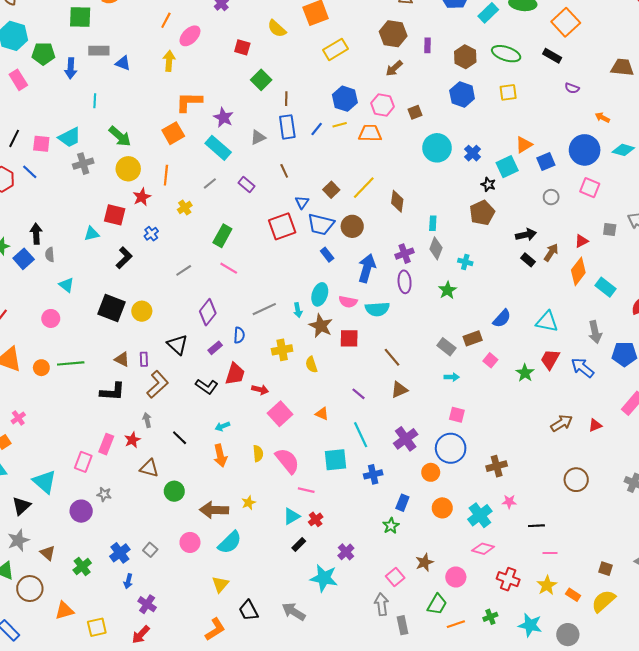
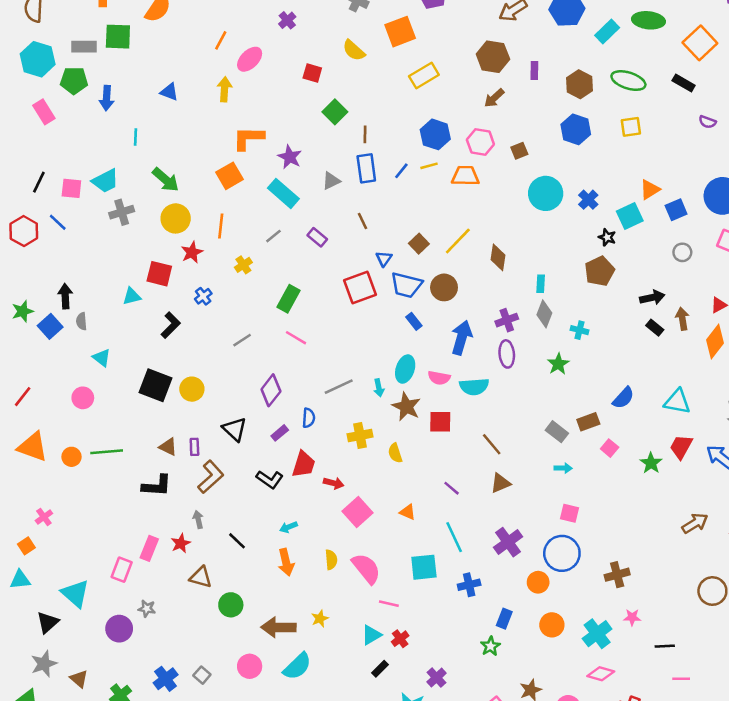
gray rectangle: (99, 51) -> (84, 47), moved
brown arrow: (551, 253) -> (682, 319), turned -42

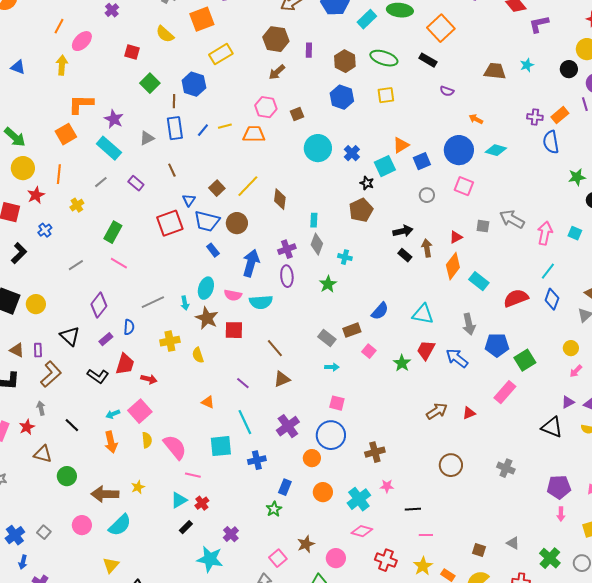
blue hexagon: (435, 134) -> (194, 84), moved
pink square: (357, 512) -> (140, 411), moved

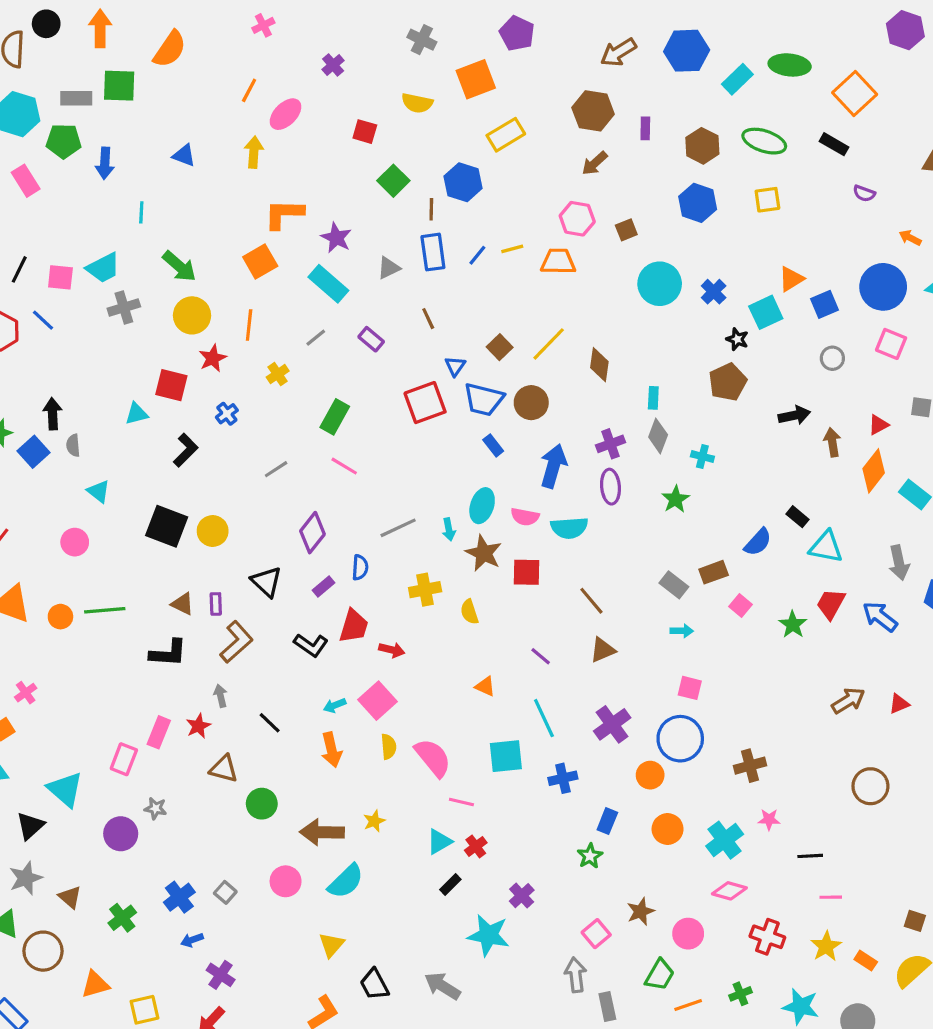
yellow semicircle: (165, 34) -> (417, 103), turned -30
black rectangle: (405, 255) -> (798, 517), moved
blue arrow: (23, 562) -> (192, 940), turned 56

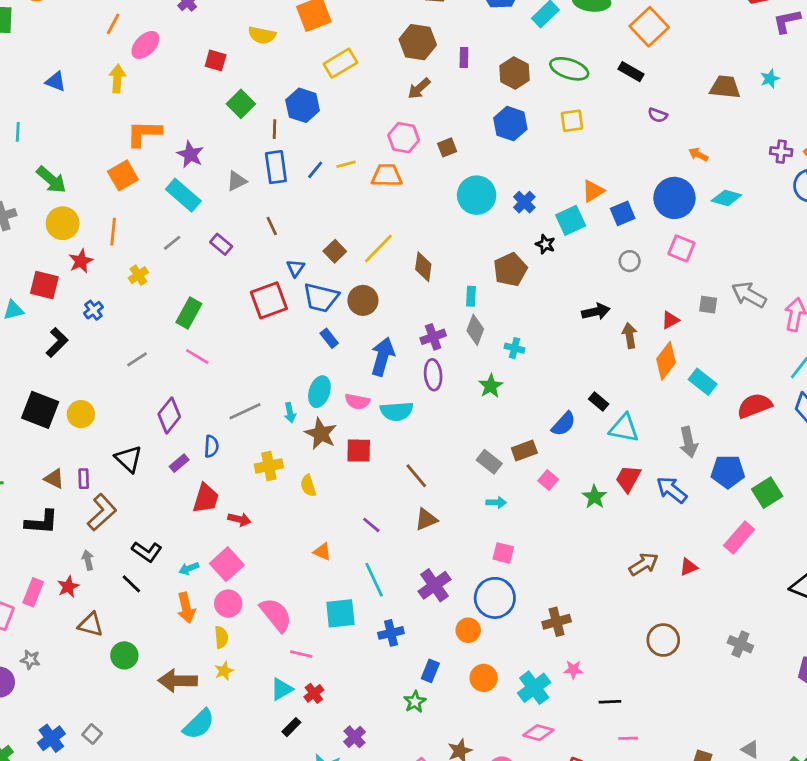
brown pentagon: (728, 382) -> (510, 270), moved
black L-shape: (311, 645) -> (147, 552), moved
yellow semicircle: (389, 747) -> (221, 637), moved
pink circle: (286, 881) -> (228, 604), moved

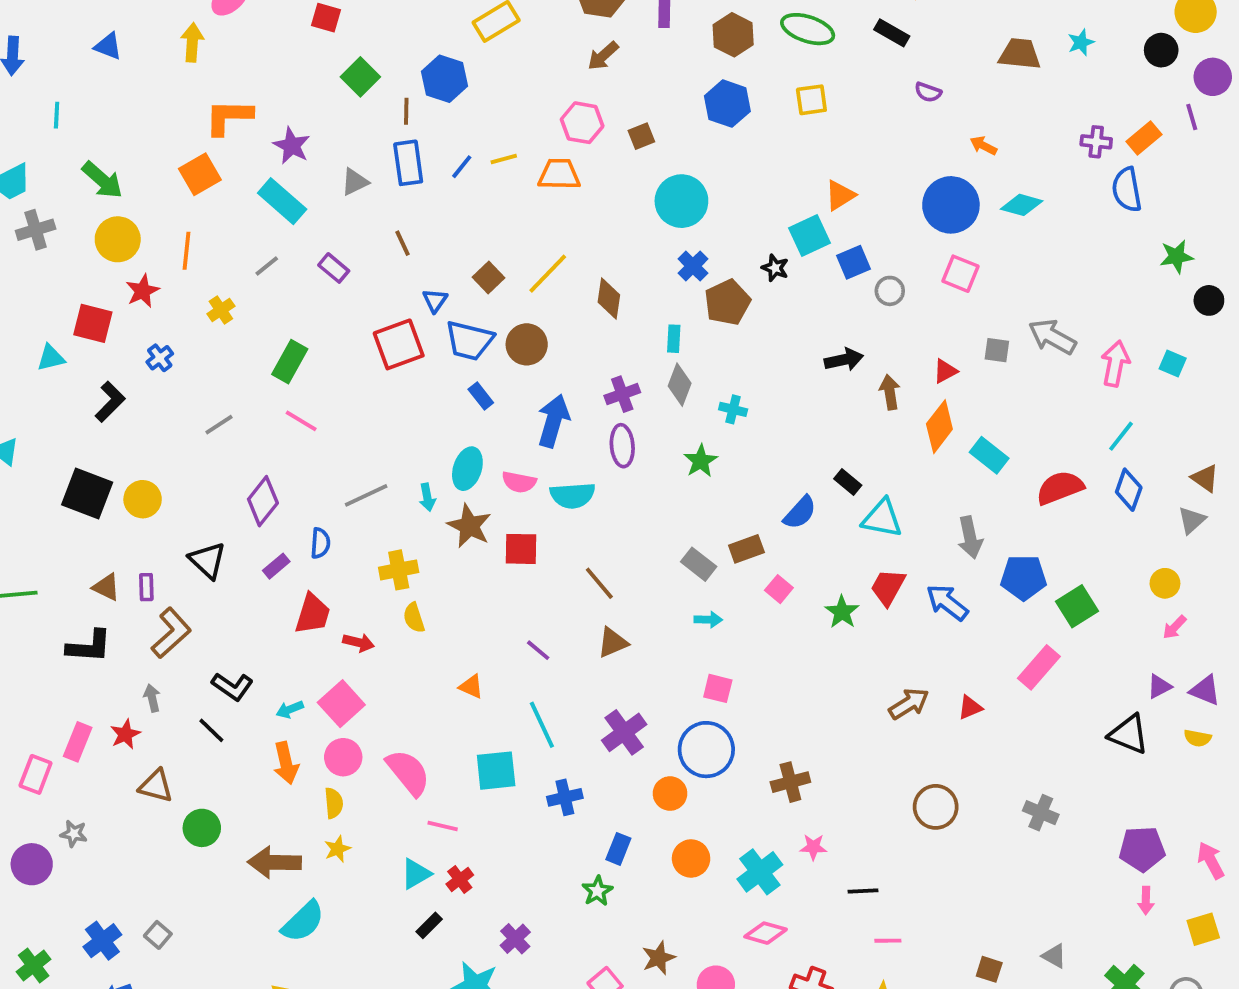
blue cross: (524, 202) -> (693, 266), moved
blue square: (623, 213) -> (853, 262), moved
yellow semicircle: (308, 486) -> (414, 618), moved

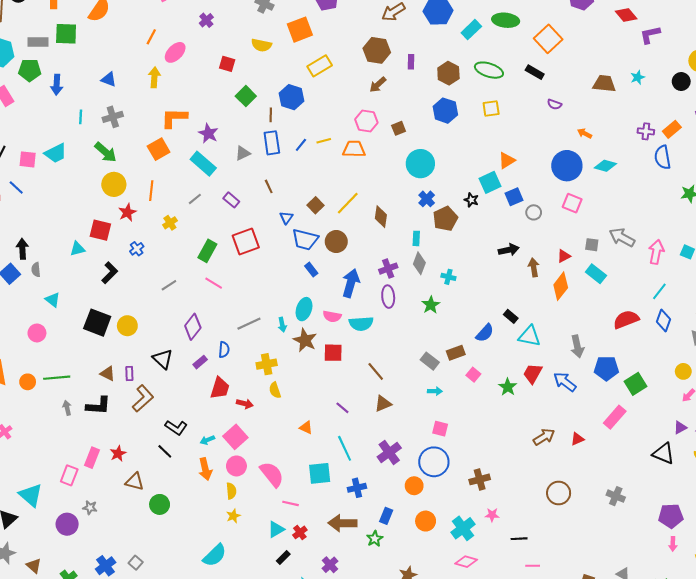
gray cross: (36, 230) -> (113, 117), moved
red square: (399, 344) -> (246, 242), moved
cyan rectangle: (989, 455) -> (596, 274), moved
gray arrow: (152, 698) -> (67, 408), moved
brown arrow: (274, 862) -> (342, 523), moved

